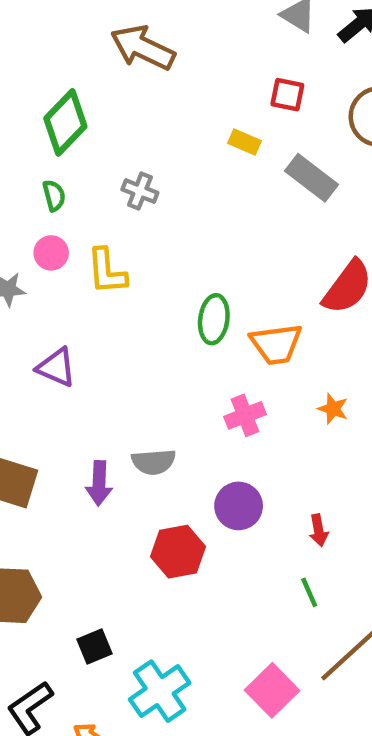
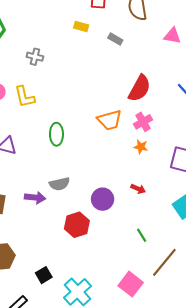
gray rectangle: (312, 178) -> (115, 39), size x0.6
green ellipse: (214, 319) -> (56, 134), moved
pink cross: (245, 415) -> (143, 122), moved
purple arrow: (99, 483) -> (35, 198), turned -78
red arrow: (319, 530) -> (138, 189), moved, turned -48

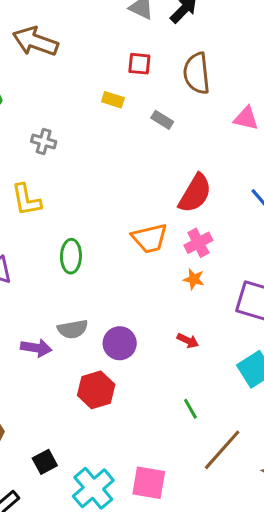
purple circle: (103, 199) -> (120, 343), moved
pink square: (131, 284) -> (149, 483), moved, turned -30

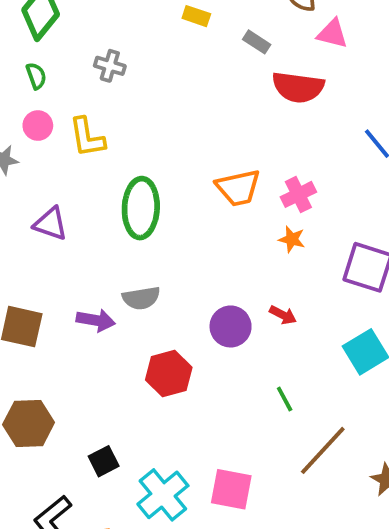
pink triangle: (246, 118) -> (332, 34), moved
red semicircle: (195, 193) -> (298, 87), moved, turned 66
green ellipse: (71, 256) -> (141, 208), size x1.4
purple circle: (120, 343) -> (231, 326), moved

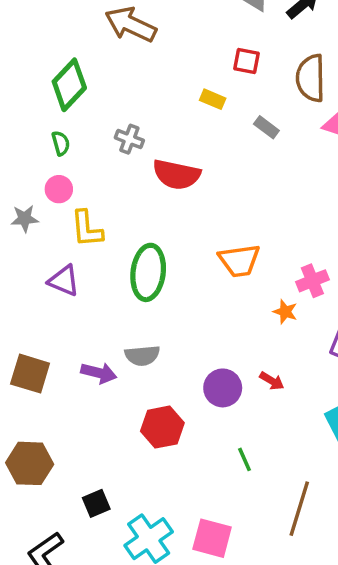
red semicircle: (298, 87) -> (176, 174), moved
yellow L-shape: (87, 137) -> (87, 229), moved
pink cross: (298, 194) -> (312, 281), moved
green line: (285, 399) -> (245, 459), moved
brown line: (323, 450) -> (299, 509), turned -30

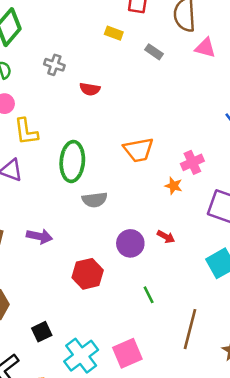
red semicircle: (176, 174) -> (90, 89), size x0.6
gray semicircle: (142, 355) -> (95, 200), moved
pink square: (212, 538) -> (127, 353), turned -36

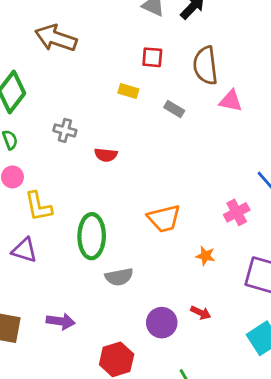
pink cross: (192, 162) -> (237, 212), moved

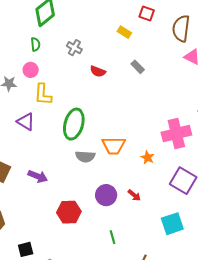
gray rectangle: (174, 109) -> (138, 67), moved
pink cross: (237, 212) -> (176, 134), size x1.6
orange trapezoid: (164, 219) -> (114, 146), moved

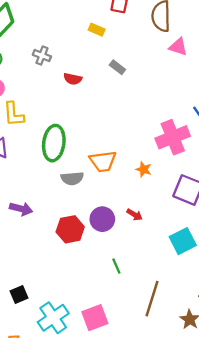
red hexagon: (69, 212) -> (70, 229), moved

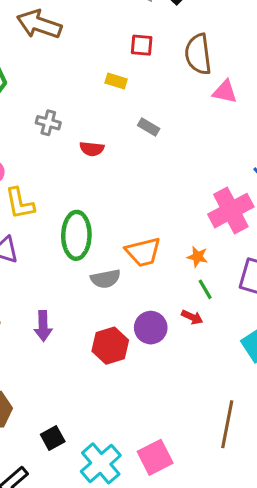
purple arrow: (21, 209) -> (43, 326), turned 80
green line: (116, 266) -> (205, 289), moved

